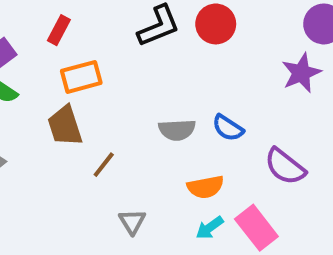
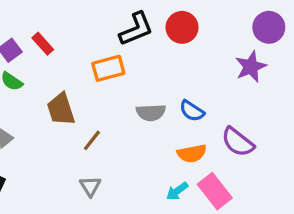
red rectangle: (59, 30) -> (43, 44), moved, turned -70
orange rectangle: (81, 77) -> (108, 68), moved
orange semicircle: (206, 187) -> (192, 153), moved
gray triangle: (132, 222) -> (90, 186), moved

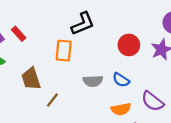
red circle: (182, 27) -> (129, 45), moved
orange rectangle: (108, 68) -> (64, 51), turned -70

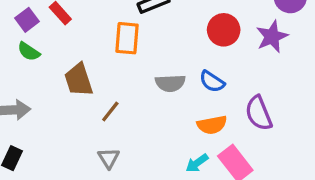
purple semicircle: (152, 101) -> (259, 113), turned 30

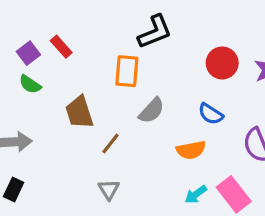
gray semicircle: (170, 83) -> (152, 111), moved, turned -44
orange semicircle: (212, 125) -> (191, 150), moved

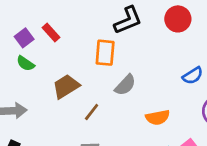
red circle: (222, 63) -> (178, 19), moved
brown trapezoid: (79, 112) -> (66, 86), turned 76
blue semicircle: (211, 114) -> (193, 76), moved, turned -65

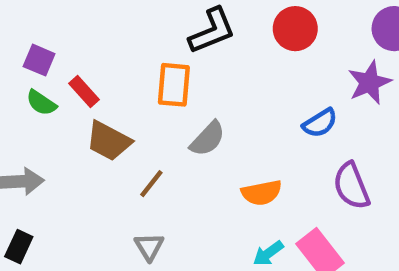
red rectangle: (51, 32) -> (84, 92), moved
purple square: (24, 38) -> (39, 60), turned -30
brown trapezoid: (66, 86) -> (109, 141), turned -120

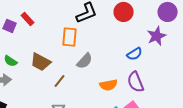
red rectangle: (84, 92) -> (28, 19), moved
green semicircle: (41, 103) -> (11, 61), moved
purple semicircle: (351, 186) -> (136, 82), moved

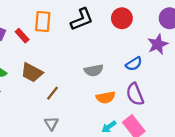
red rectangle: (28, 19) -> (22, 36), moved
orange rectangle: (70, 37) -> (43, 22), moved
gray semicircle: (85, 61) -> (94, 70), moved, turned 36

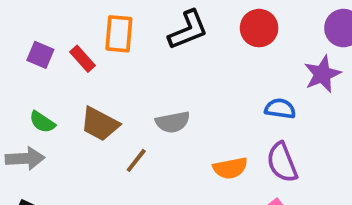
blue semicircle: (134, 64) -> (280, 109), turned -140
gray semicircle: (94, 70) -> (173, 122), moved

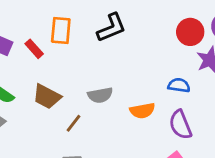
red circle: (259, 28) -> (190, 32), moved
orange semicircle: (230, 168) -> (142, 111), moved

